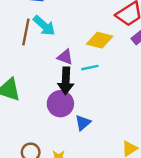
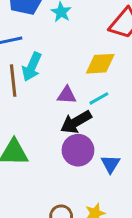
cyan arrow: (44, 26) -> (32, 67), turned 90
black arrow: (66, 81) -> (76, 122), turned 75

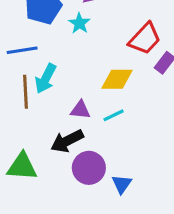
black arrow: (76, 122) -> (67, 141), moved

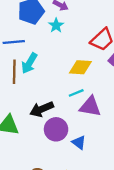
purple triangle: (80, 110) -> (90, 107), moved, size x1.5
blue triangle: (122, 184) -> (79, 143), turned -32

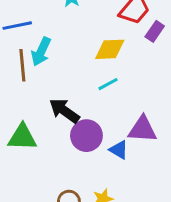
purple triangle: (90, 107) -> (142, 129), moved
black arrow: (42, 109) -> (64, 111), turned 65

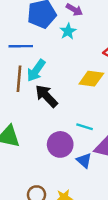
cyan line: (108, 84) -> (85, 127), moved, turned 35
black arrow: (64, 111) -> (46, 96), moved

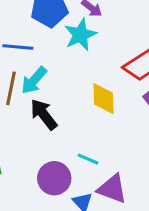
cyan star: (68, 31) -> (80, 35), size x1.5
yellow diamond: (91, 79) -> (103, 99), turned 75

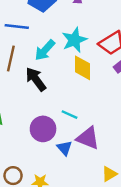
cyan star: (80, 35) -> (74, 40), moved
cyan arrow: (34, 80) -> (45, 50), moved

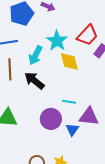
blue triangle: (65, 148) -> (72, 130), turned 32

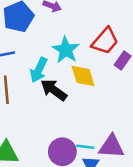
black arrow: (34, 81) -> (54, 90), moved
cyan line: (69, 102) -> (85, 147), moved

